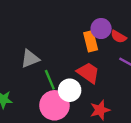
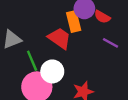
red trapezoid: (88, 73) -> (59, 38), moved

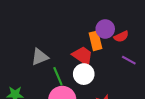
red semicircle: (102, 17) -> (121, 36), turned -56
white circle: (52, 71) -> (84, 74), moved

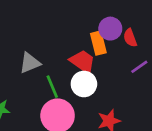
red semicircle: (121, 36) -> (130, 38), turned 96
purple line: (129, 60) -> (139, 67), turned -64

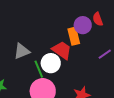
red semicircle: (130, 38) -> (98, 19), moved
white circle: (84, 84) -> (51, 63), moved

